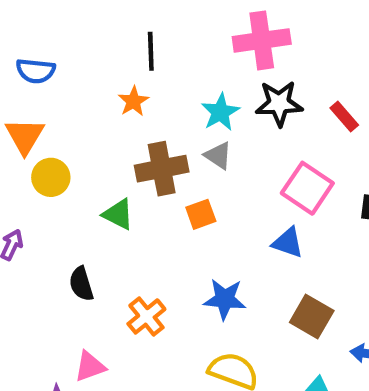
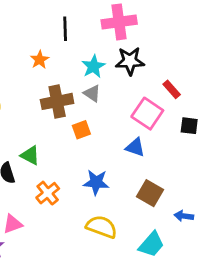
black line: (151, 51) -> (65, 29), moved
red rectangle: (344, 116) -> (172, 89), moved
green triangle: (118, 214) -> (30, 155), moved

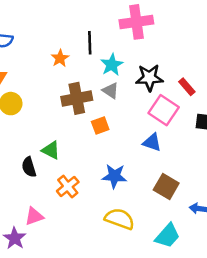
black line: (65, 29) -> (90, 43), moved
black star: (130, 61) -> (149, 78), moved

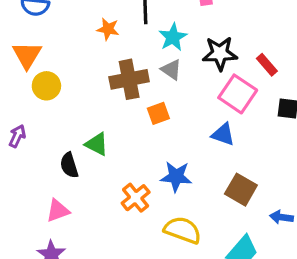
orange star: (60, 58) -> (108, 29), turned -30
orange cross: (68, 186) -> (136, 198), moved
pink triangle: (34, 216) -> (58, 211), moved

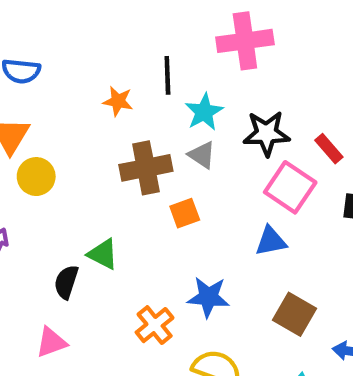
blue triangle: (223, 134) -> (271, 241), turned -30
black semicircle: (69, 165) -> (66, 282), turned 35

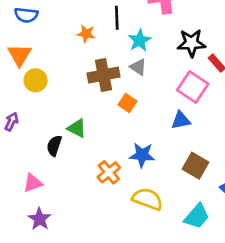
black star: (266, 133) -> (191, 43), moved
orange square: (185, 213) -> (127, 103), turned -36
pink triangle: (51, 342) -> (33, 183), moved

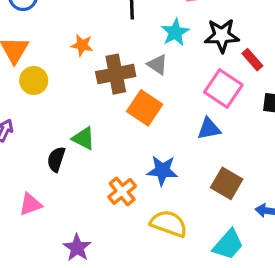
orange star: (86, 34) -> (82, 45), moved
cyan star: (139, 40) -> (175, 32), moved
orange square: (127, 103) -> (145, 108), size x1.5
purple star: (40, 219) -> (77, 248), moved

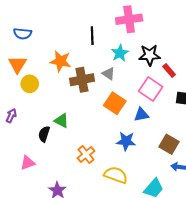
orange star: (82, 45) -> (60, 61), size x1.5
orange square: (145, 108) -> (115, 103), moved
blue star: (162, 171) -> (126, 141), moved
brown square: (227, 183) -> (169, 144), moved

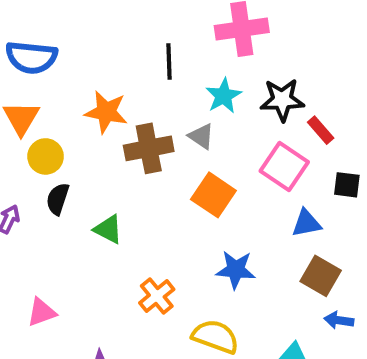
blue semicircle: (23, 34) -> (31, 57), size x1.4
blue triangle: (141, 115) -> (306, 223), moved
black semicircle: (44, 134) -> (58, 199), moved

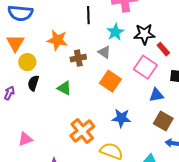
brown cross: (149, 148) -> (78, 58), size x0.7
green triangle: (108, 229) -> (64, 88), moved
orange cross: (157, 296) -> (82, 131), size x1.4

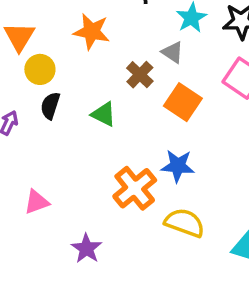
brown cross: (78, 58) -> (140, 75), moved, turned -35
blue star: (121, 118) -> (178, 166), moved

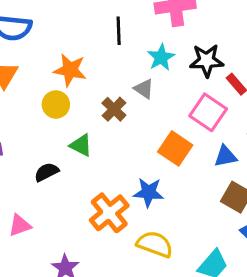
yellow circle: (40, 69) -> (56, 104), moved
orange square: (183, 102) -> (175, 148), moved
black semicircle: (50, 106) -> (46, 172), moved, turned 45

